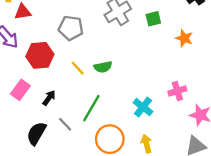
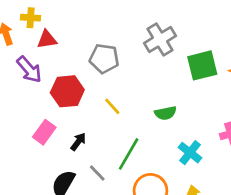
green square: (153, 19) -> (202, 65), moved, size x1.6
green semicircle: (103, 67) -> (165, 113), moved

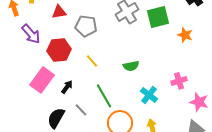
red triangle: (47, 40) -> (59, 12), moved
green square: (202, 65) -> (158, 17), moved
pink rectangle: (44, 132) -> (42, 80), size x1.4
green line: (129, 154) -> (104, 96), turned -60

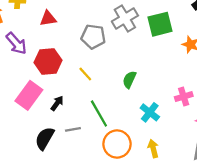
gray pentagon: (86, 26) -> (93, 37), moved
green semicircle: (131, 66) -> (129, 80), turned 126
gray line: (81, 110) -> (73, 129), turned -56

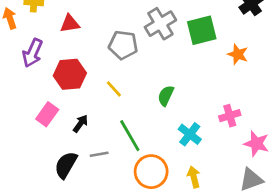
purple arrow: (16, 43) -> (32, 53), turned 65
pink rectangle: (29, 95) -> (47, 114), size x0.7

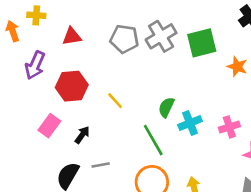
gray pentagon: (123, 45) -> (124, 39), moved
cyan cross: (190, 134) -> (190, 123), moved, turned 30
green line: (130, 136) -> (153, 140), moved

